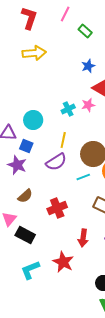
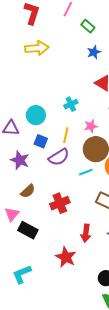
blue star: (88, 66) -> (94, 52), moved
pink star: (88, 105) -> (91, 126), moved
blue square: (26, 146) -> (41, 141), moved
cyan L-shape: (30, 270) -> (22, 274), moved

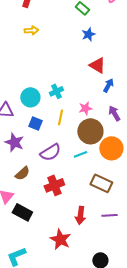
yellow arrow: (37, 48) -> (31, 30), size x0.6
cyan cross: (71, 104) -> (56, 91), moved
purple semicircle: (59, 157) -> (50, 152), moved

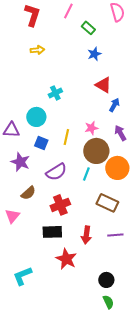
cyan cross: (56, 91) -> (55, 93), moved
cyan line: (80, 154) -> (86, 174), turned -48
black rectangle: (22, 212) -> (52, 232), moved, turned -30

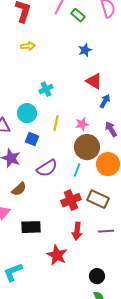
green rectangle: (88, 28) -> (78, 15), moved
yellow line: (66, 137) -> (56, 123), moved
red cross: (60, 205) -> (71, 200), moved
black rectangle: (52, 232) -> (31, 227), moved

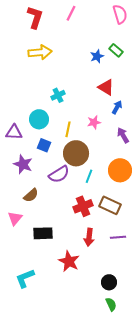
green rectangle: (78, 15) -> (116, 50), moved
yellow arrow: (28, 46) -> (40, 52), size x1.6
pink star: (82, 124) -> (94, 122), moved
brown circle: (87, 147) -> (76, 153), moved

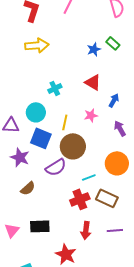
red triangle: (106, 87) -> (93, 82), moved
blue square: (44, 145) -> (41, 138), size x1.5
cyan line: (89, 176) -> (89, 177), moved, turned 48
pink triangle: (15, 218) -> (12, 230), moved

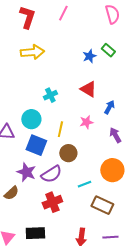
brown circle: (73, 146) -> (68, 153), size x0.7
purple star: (20, 157) -> (26, 172), moved
brown semicircle: (28, 188) -> (11, 193), moved
red cross: (80, 199) -> (52, 202), moved

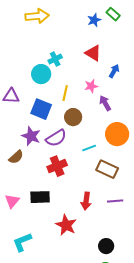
cyan circle: (31, 119) -> (41, 74), moved
purple arrow: (115, 135) -> (105, 103), moved

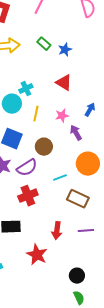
green rectangle: (113, 14) -> (44, 44), moved
blue arrow: (114, 71) -> (90, 110), moved
yellow line: (65, 93) -> (36, 114), moved

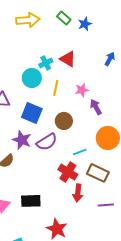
red triangle: (64, 83) -> (68, 59), moved
blue arrow: (90, 110) -> (110, 59), moved
red cross: (28, 196) -> (68, 172), moved, turned -36
red arrow: (57, 231) -> (78, 193), moved

